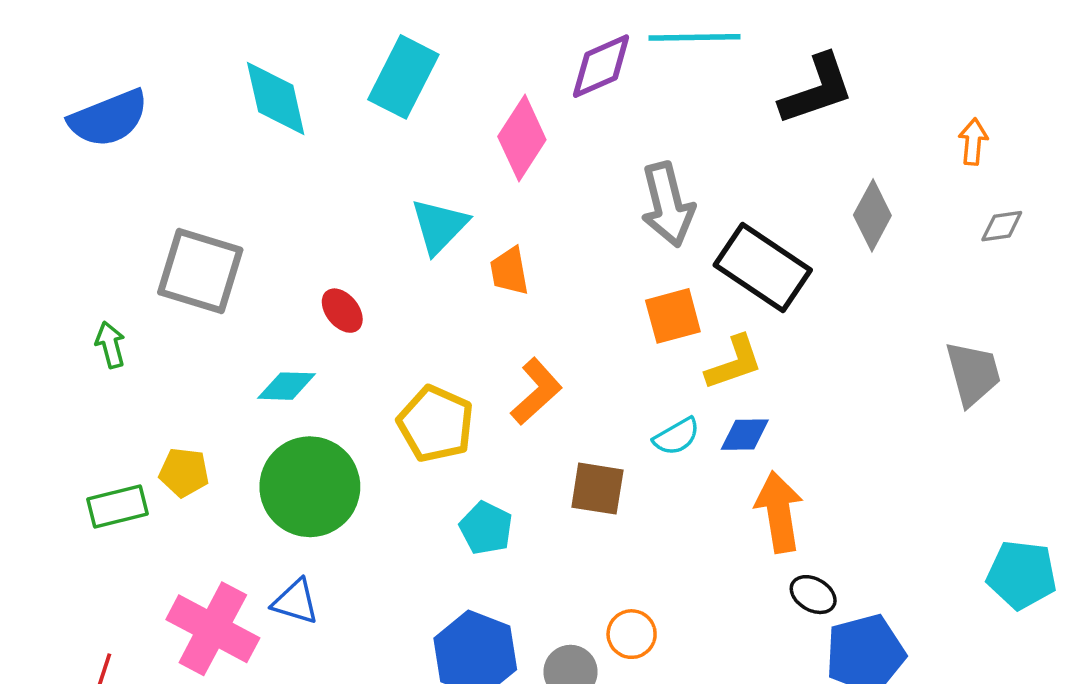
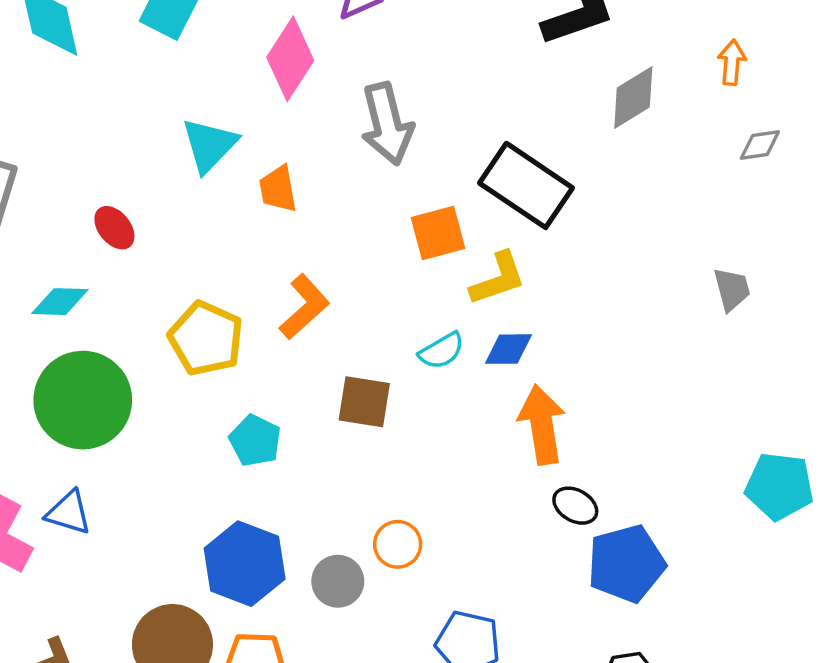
gray arrow: (668, 205) -> (387, 124), moved
gray diamond: (872, 215) -> (633, 98), moved, turned 30
gray trapezoid: (973, 373) -> (732, 289), size x0.7

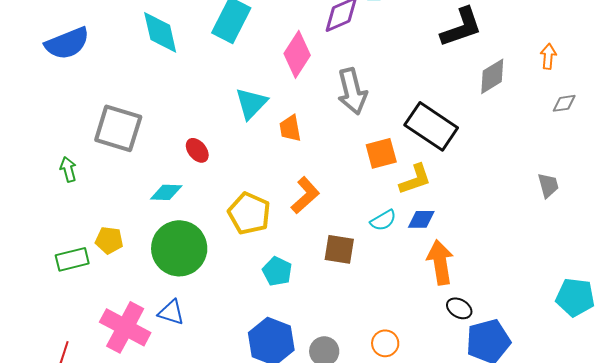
orange circle: (398, 544) -> (385, 343), moved

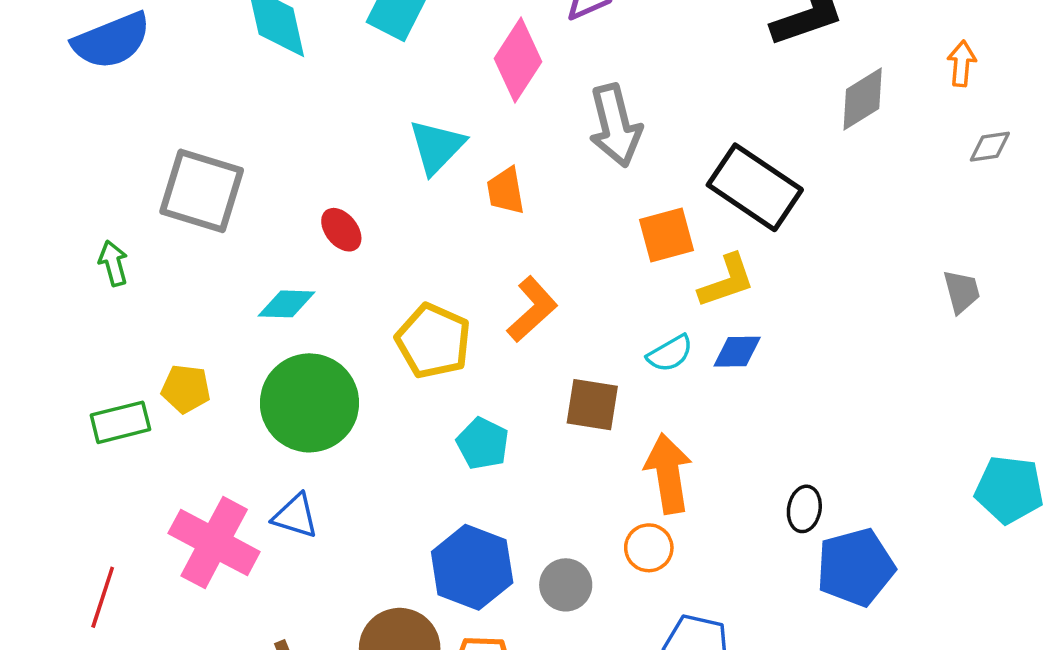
orange arrow: (440, 262) -> (668, 474), moved
black ellipse: (459, 308) -> (804, 509), turned 70
orange circle: (385, 343) -> (649, 548), moved

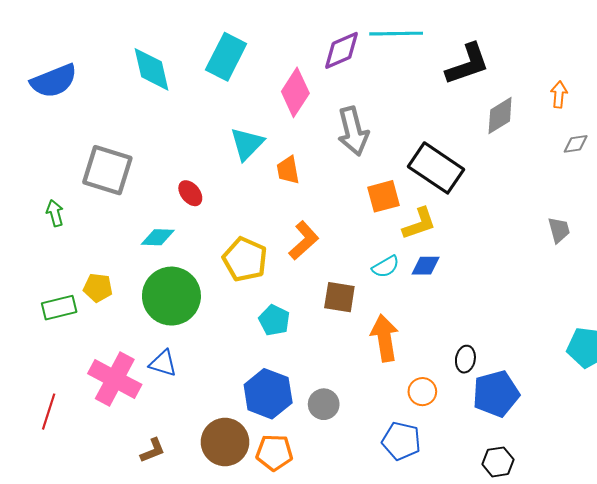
orange circle: (649, 548) -> (422, 392), moved

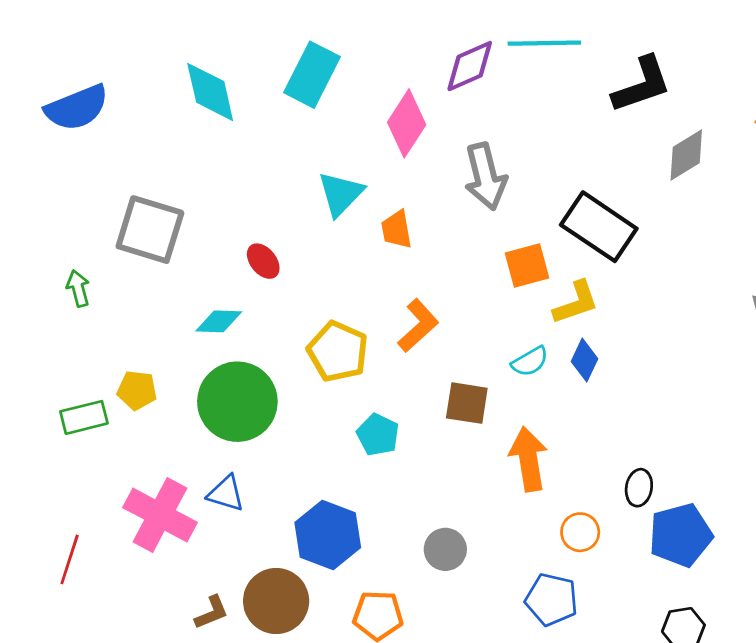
blue diamond: (426, 266) -> (584, 360), turned -64
blue hexagon: (268, 394) -> (328, 535), moved
brown circle: (225, 442) -> (276, 601), moved

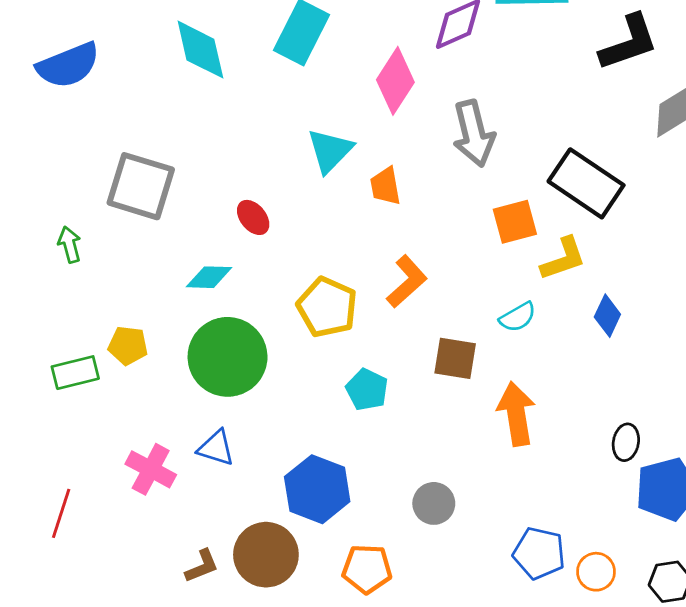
blue diamond: (584, 360) -> (607, 316), moved
pink cross: (160, 515) -> (151, 469), size x0.7
orange circle: (580, 532) -> (596, 572), moved

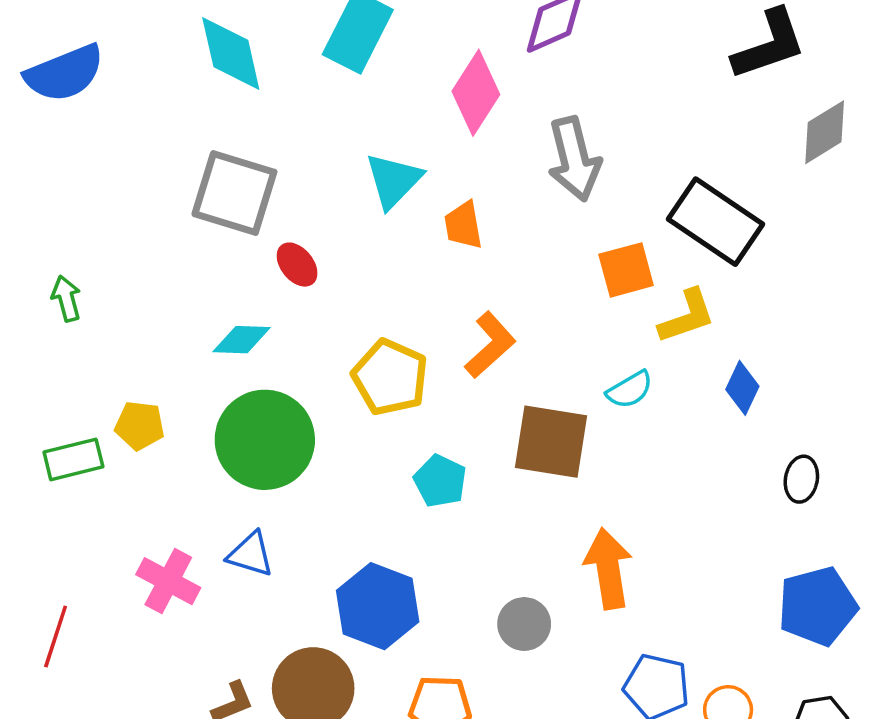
gray square: (141, 186) -> (234, 193), moved
brown square: (455, 358) -> (551, 442), size x1.4
orange arrow: (516, 414) -> (608, 569), moved
black ellipse: (626, 442) -> (801, 479), moved

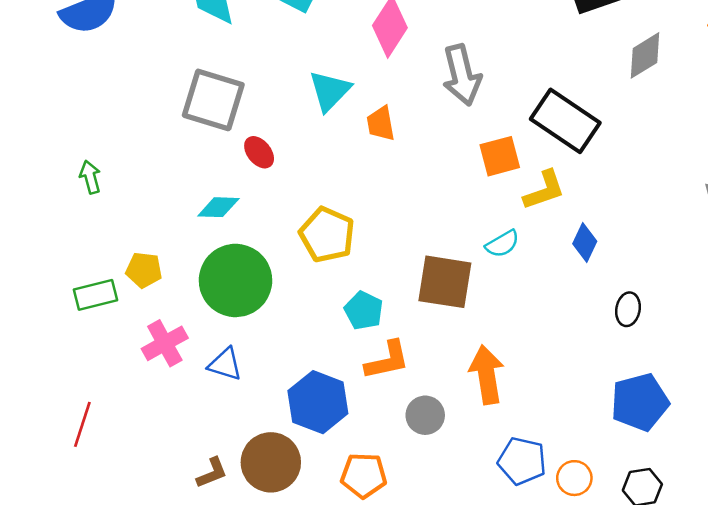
orange L-shape: (490, 345) -> (387, 360), moved, turned 30
pink cross: (168, 581) -> (165, 343), moved, turned 33

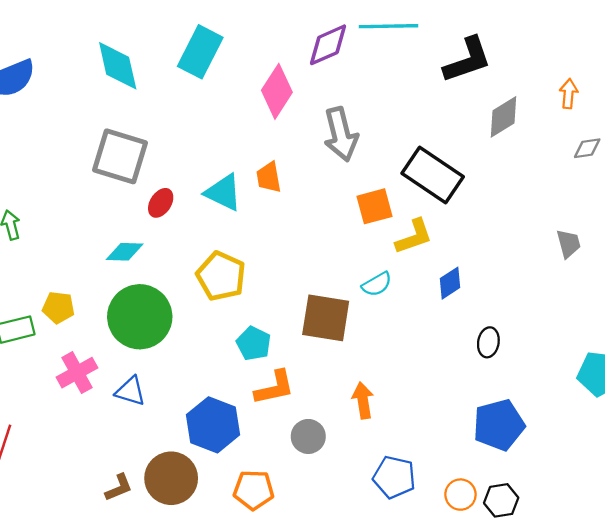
cyan triangle: (330, 91) -> (223, 192), moved, turned -48
red ellipse: (259, 152) -> (161, 203), turned 72
blue diamond: (585, 243) -> (450, 283), turned 32
orange arrow: (487, 375) -> (363, 400), size x0.7
orange circle: (574, 478) -> (460, 495), moved

